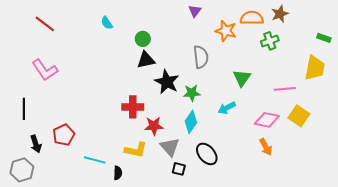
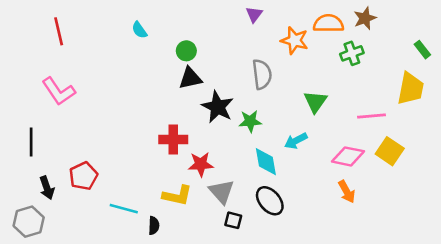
red line: (45, 24) -> (59, 31), turned 40
green rectangle: (324, 38) -> (422, 50), turned 32
cyan diamond: (191, 122) -> (266, 162), moved, turned -45

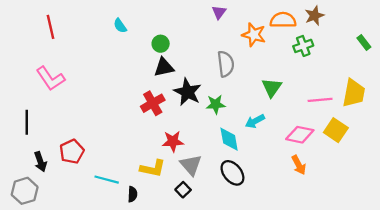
yellow trapezoid: (411, 89) -> (354, 93), moved
red cross: (173, 139) -> (153, 103), moved, turned -30
black square: (233, 220) -> (183, 190), moved, turned 32

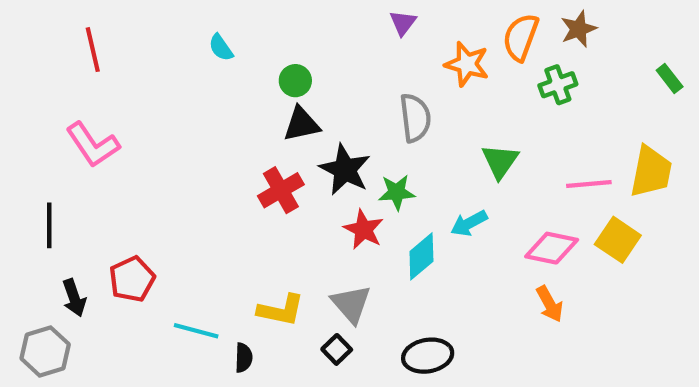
orange semicircle: (283, 20) -> (521, 37), turned -70
cyan diamond: (229, 139) -> (421, 256), turned 60
red star: (173, 141) -> (364, 229), moved, turned 30
black ellipse: (232, 173) -> (428, 356), moved, turned -60

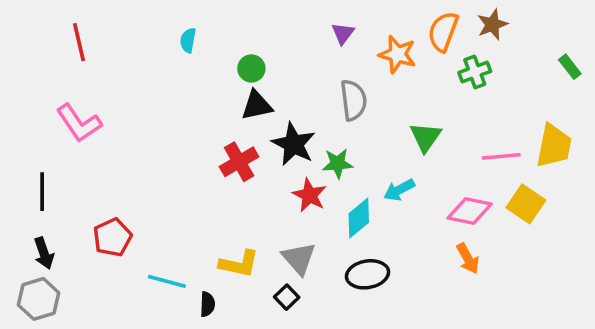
purple triangle: (403, 23) -> (343, 33), moved
cyan semicircle: (221, 48) -> (188, 40), turned 45
black arrow: (74, 298) -> (44, 253), moved
black ellipse: (428, 356) -> (367, 274), moved

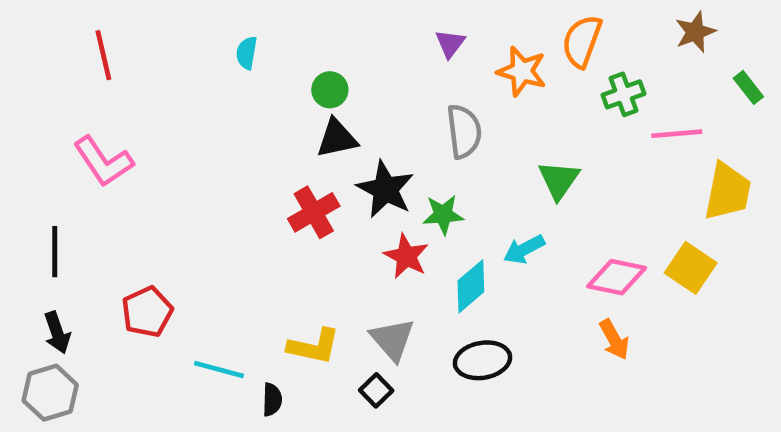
brown star: (492, 24) -> (695, 32), moved
pink line: (501, 156) -> (677, 134), moved

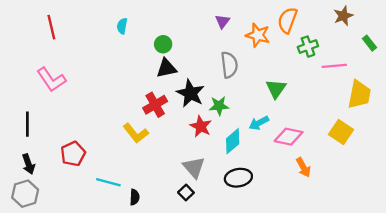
pink diamond: (617, 277) -> (289, 137), moved
yellow L-shape: (314, 346) -> (136, 133), moved, turned 40

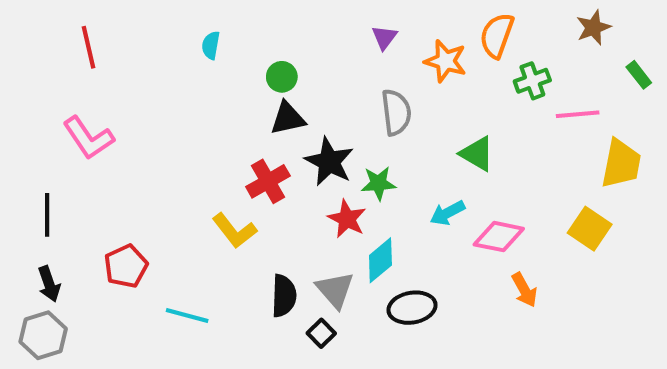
green triangle: (276, 89) -> (477, 154), turned -35
cyan diamond: (233, 141) -> (380, 260), moved
black semicircle: (135, 197) -> (284, 296), moved, size x1.5

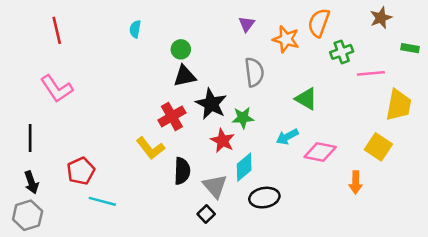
green rectangle: (639, 75) -> (410, 48), turned -42
orange arrow: (524, 290) -> (356, 182), moved, turned 30
black semicircle: (284, 296) -> (182, 171), moved
cyan line: (187, 316) -> (102, 201), moved

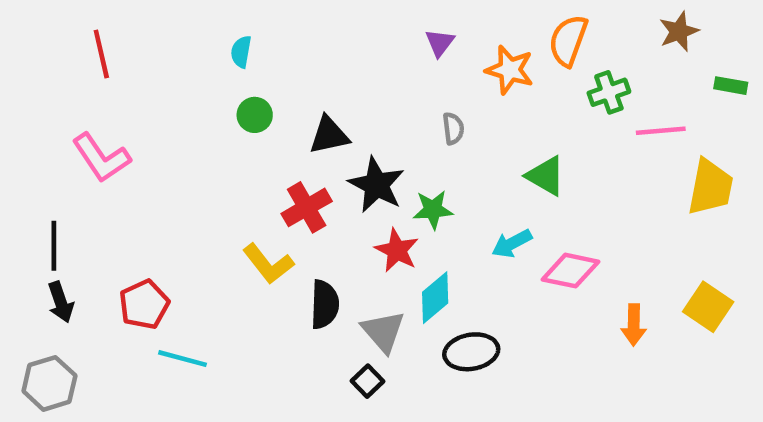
green circle: (181, 49) -> (255, 115), moved
gray semicircle: (254, 72) -> (453, 128), size x0.6
yellow square: (378, 147) -> (708, 307), moved
black arrow: (31, 182) -> (61, 302), moved

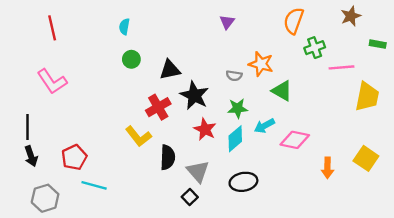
orange star: (510, 70) -> (261, 64), moved
gray semicircle: (453, 128) -> (234, 76), moved, turned 105
green star: (433, 210) -> (238, 108), moved
cyan diamond: (435, 298) -> (235, 139), moved
gray hexagon: (49, 383) -> (45, 198), moved

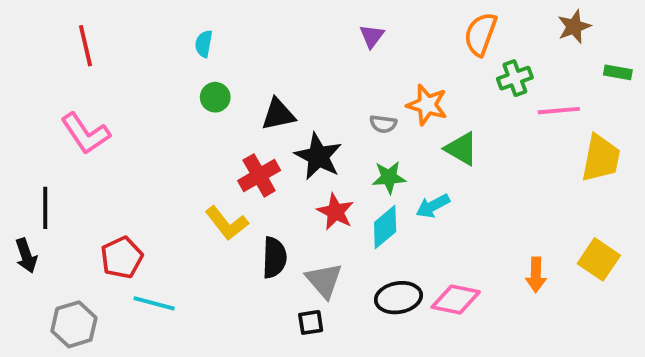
pink diamond: (295, 140) -> (456, 300), moved
black arrow: (31, 156) -> (26, 256), moved
black square: (190, 197) -> (311, 322), turned 35

